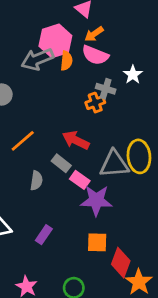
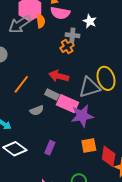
pink rectangle: (80, 180) -> (67, 104), size x1.5
gray semicircle: (36, 181) -> (37, 110), turned 72

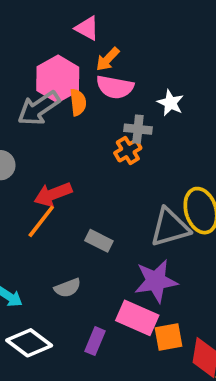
red arrow: (59, 76) -> (53, 194), moved, turned -36
pink rectangle: (67, 104) -> (137, 318), moved
gray semicircle: (37, 110) -> (68, 288), moved

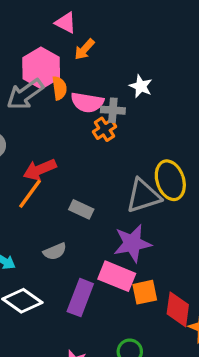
pink semicircle: (115, 87) -> (87, 102), moved
purple rectangle: (95, 341) -> (80, 298), size x1.5

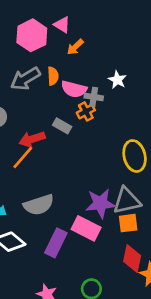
pink hexagon: (41, 68) -> (32, 35), moved
gray triangle: (143, 196) -> (127, 201), moved
gray rectangle: (81, 209) -> (62, 126), moved
gray semicircle: (55, 251) -> (39, 205), size x1.6
orange square: (145, 292) -> (128, 223), moved

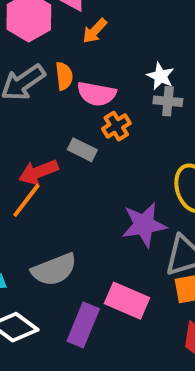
gray cross: (94, 97) -> (168, 101), moved
purple star: (100, 203) -> (144, 225), moved

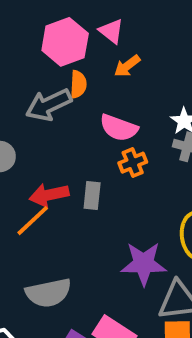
orange semicircle: (64, 76) -> (78, 84), moved
gray rectangle: (82, 150) -> (92, 196), moved, turned 60

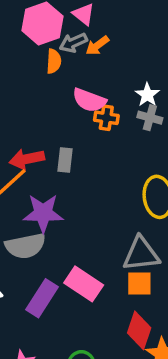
gray arrow: (49, 105) -> (73, 43), moved, size x0.7
orange cross: (133, 163) -> (106, 118), moved, turned 30
purple star: (144, 264) -> (43, 213), moved

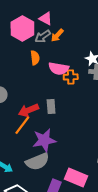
orange semicircle: (54, 61) -> (35, 58), moved

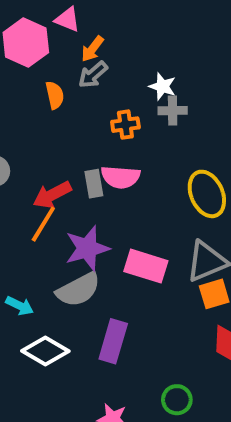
gray arrow: (43, 36) -> (93, 75), moved
pink semicircle: (59, 68) -> (121, 177), moved
pink rectangle: (76, 177) -> (146, 266), moved

